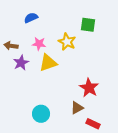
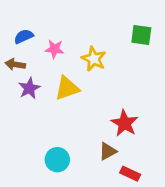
blue semicircle: (31, 18) -> (24, 36), moved
green square: (88, 25) -> (141, 35), moved
pink star: (39, 44) -> (54, 49), moved

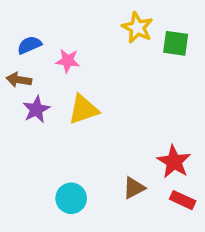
yellow star: (94, 59) -> (137, 28), moved
red star: (125, 123) -> (174, 162), moved
red rectangle: (130, 174) -> (183, 200), moved

